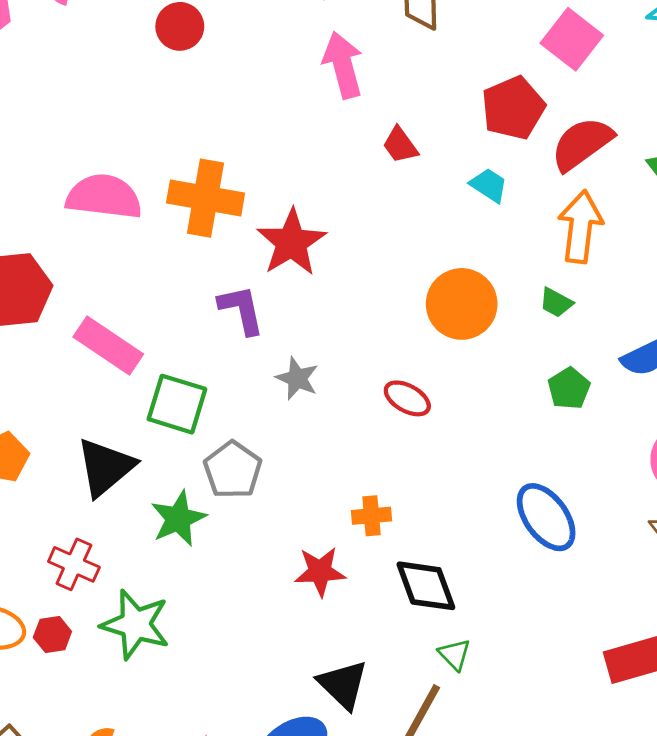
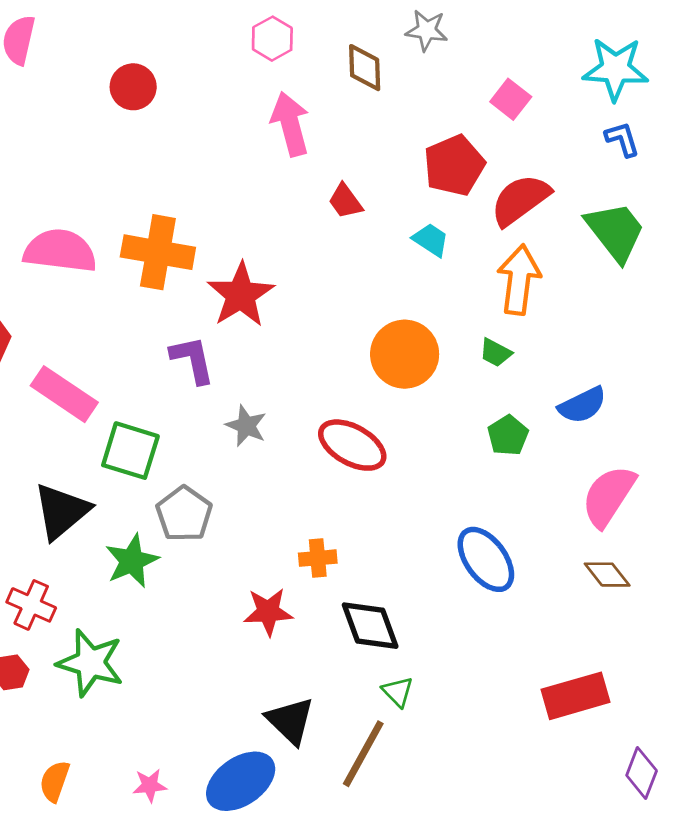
pink square: (572, 39) -> (511, 99), size x0.7
red ellipse: (407, 398) -> (352, 445), size x1.5

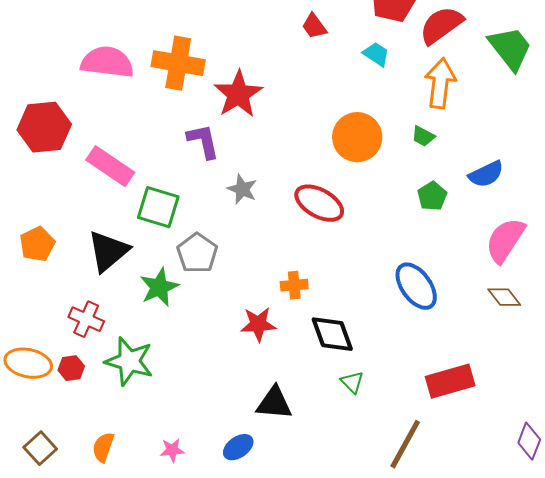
red rectangle: (575, 696) -> (450, 381), moved
black triangle: (290, 721) -> (274, 403), turned -39
brown line: (363, 754) -> (405, 444), moved
blue ellipse: (241, 781) -> (238, 447), size x0.6

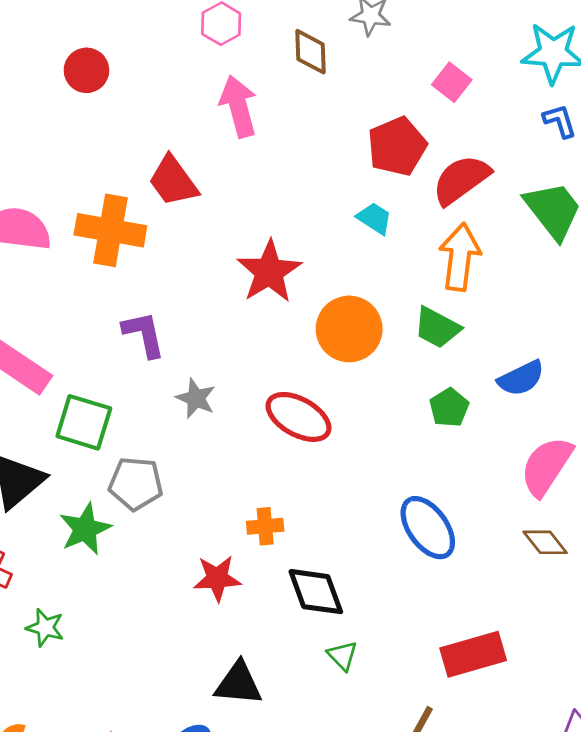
red trapezoid: (314, 26) -> (173, 181), moved, size x1.5
red star: (238, 94) -> (269, 272), moved
green trapezoid: (423, 136) -> (437, 328), size x1.5
gray pentagon: (197, 253) -> (136, 484), turned -30
green star: (129, 361) -> (45, 628), size x0.6

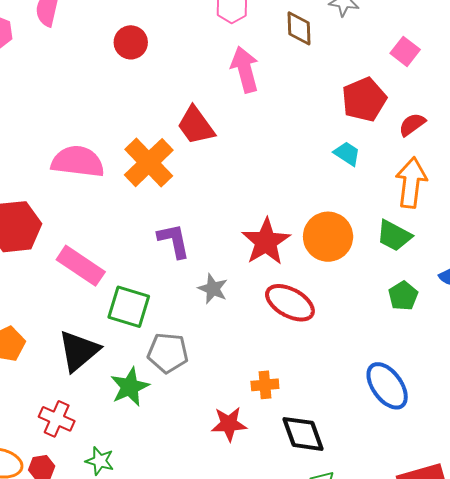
red semicircle: (461, 180) -> (412, 125), size x0.6
orange cross: (110, 230) -> (149, 163), turned 36
red star: (269, 272) -> (266, 242), moved

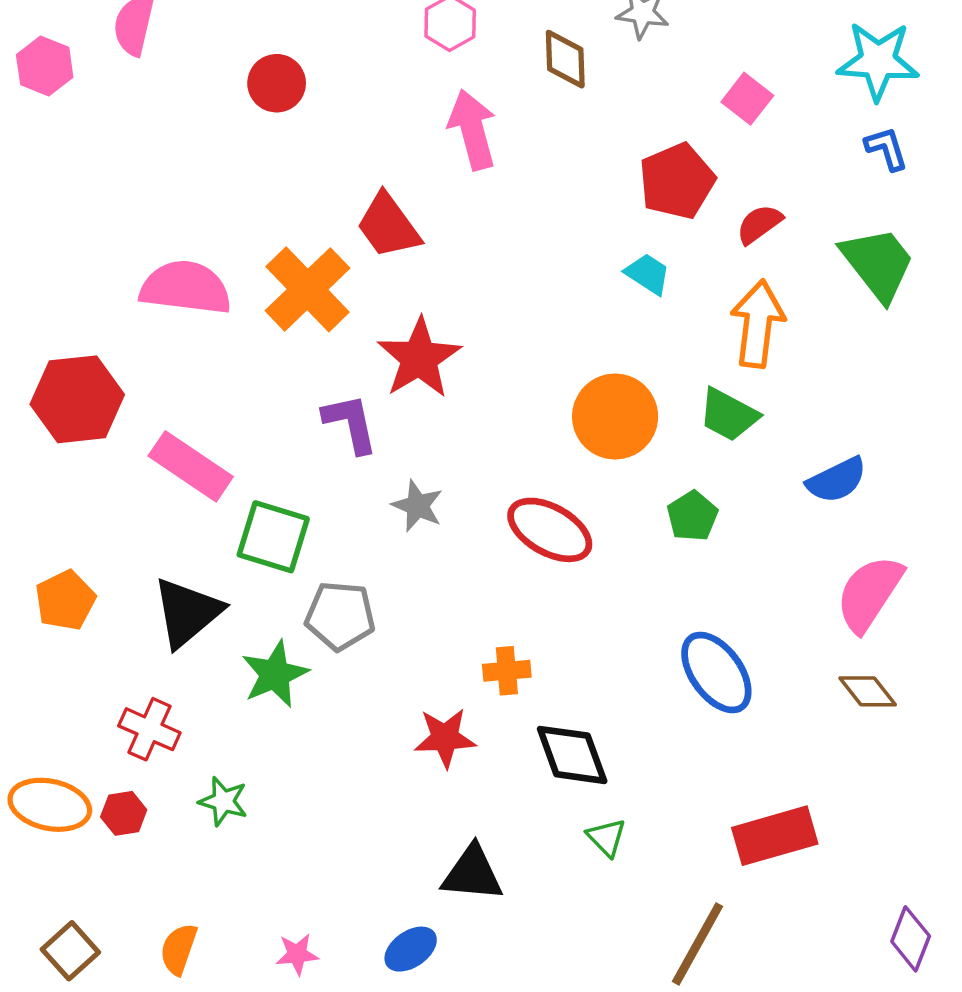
red star: (266, 242) -> (419, 358), moved
green pentagon: (403, 296) -> (692, 516), moved

